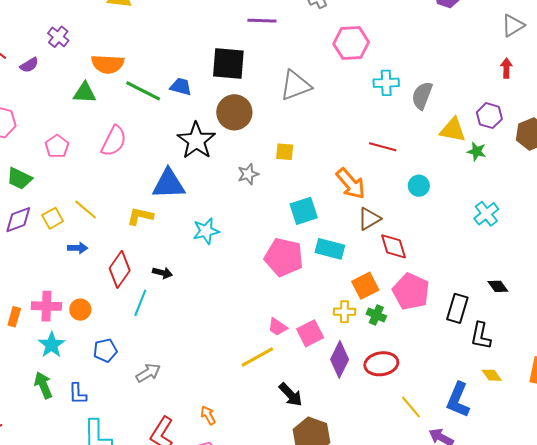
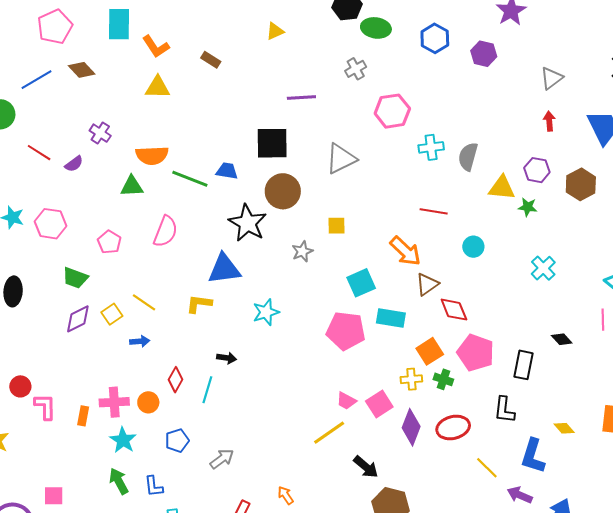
red diamond: (120, 269) -> (175, 380), moved, size x0.7
black L-shape: (481, 336) -> (504, 410), moved

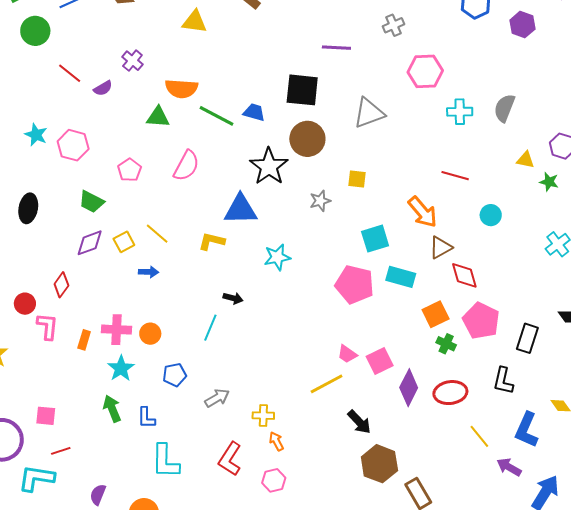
gray semicircle: (468, 157) -> (504, 108), moved
yellow triangle: (502, 188) -> (525, 160), size x0.7
yellow cross: (411, 379) -> (263, 416), moved
red diamond: (175, 380) -> (61, 285), moved

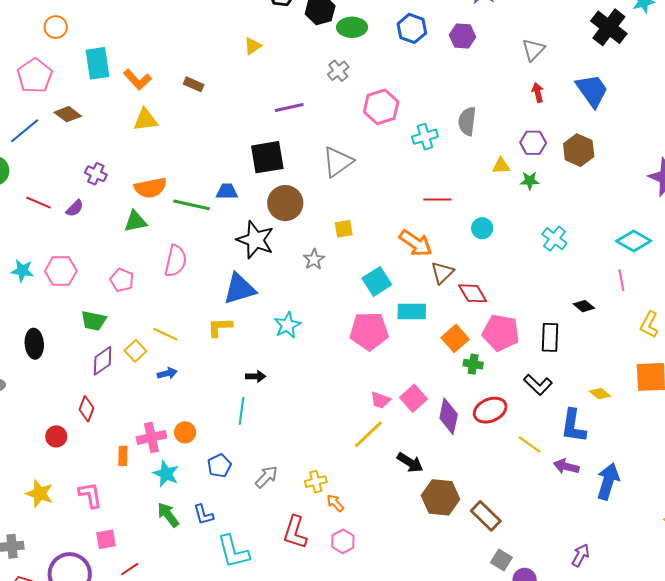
pink L-shape: (47, 326) -> (90, 495), moved
black L-shape: (503, 381) -> (538, 385), turned -44

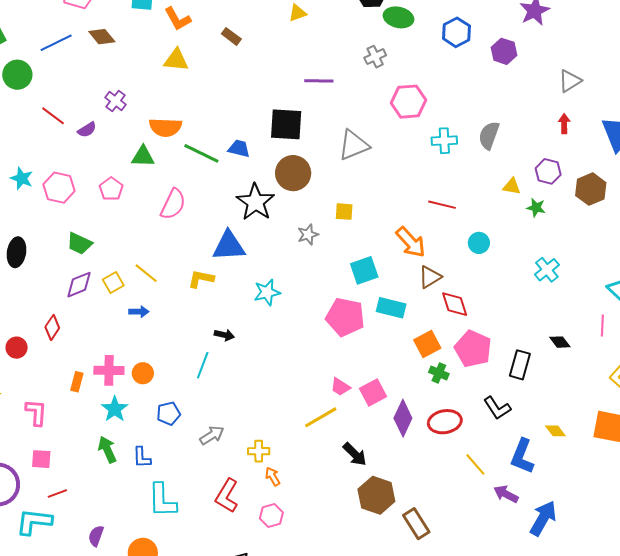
pink pentagon: (122, 280) -> (111, 189), moved

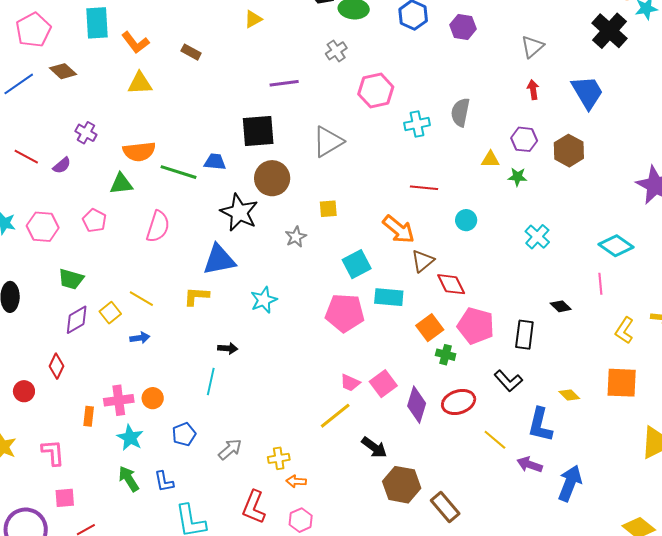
orange arrow: (273, 476) -> (296, 481), turned -48

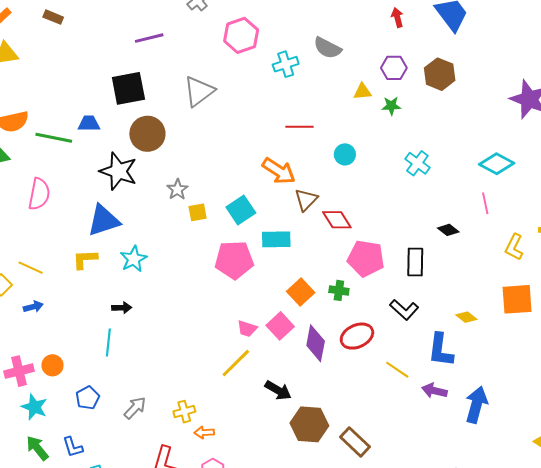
gray semicircle: (460, 112) -> (327, 48), turned -68
yellow square: (328, 209) -> (198, 212), moved
cyan star: (264, 300) -> (134, 259), moved
orange square: (430, 328) -> (301, 292), moved

